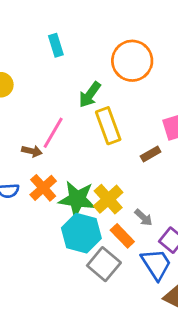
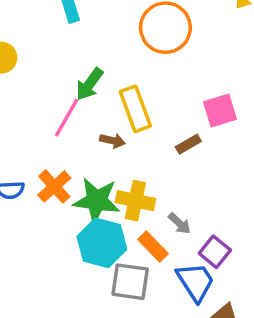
green arrow: (90, 95) -> (90, 84), moved
brown arrow: (32, 151) -> (112, 141), moved
yellow cross: (108, 199) -> (135, 201), turned -36
gray square: (104, 264) -> (130, 282), turned -32

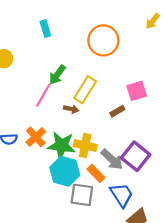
yellow rectangle: (135, 109) -> (85, 90), turned 52
gray arrow: (180, 223) -> (112, 159), size x1.6
purple square: (215, 252) -> (136, 156), moved, size x1.5

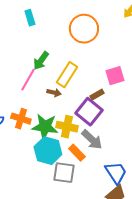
orange cross: (36, 137) -> (21, 119), turned -30
purple square: (136, 156) -> (89, 112), moved
blue trapezoid: (122, 195) -> (116, 173), moved

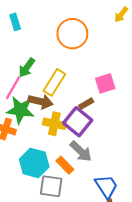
brown arrow: (54, 93) -> (41, 101), size x1.6
green star: (45, 127) -> (20, 110), moved
yellow cross: (67, 127) -> (54, 124), moved

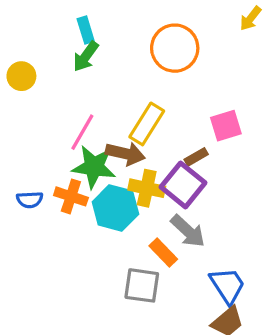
green arrow: (27, 68) -> (86, 56), moved
cyan hexagon: (34, 163) -> (115, 208), moved

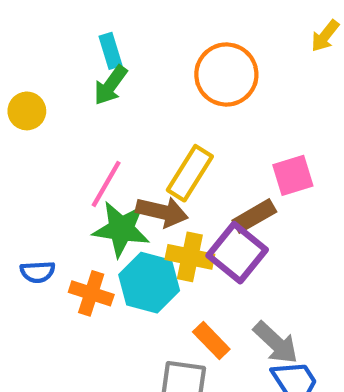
brown rectangle: (196, 157) -> (254, 216), size x1.4
orange cross: (71, 196) -> (91, 293), moved
gray arrow: (188, 231) -> (276, 343), moved

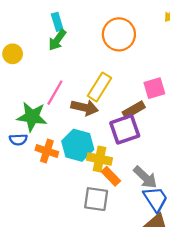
green star: (121, 229) -> (32, 117), moved
purple square: (237, 253) -> (125, 129), turned 32
yellow cross: (190, 257) -> (99, 159), moved

